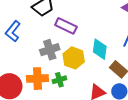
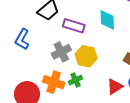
cyan diamond: (100, 49) -> (107, 20), moved
orange cross: (37, 79) -> (54, 82), turned 30

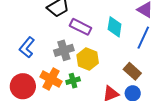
blue L-shape: (22, 39) -> (27, 47), moved

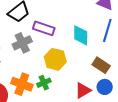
cyan diamond: (115, 27) -> (81, 35), moved
gray cross: (64, 50) -> (22, 43), moved

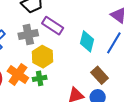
yellow hexagon: (55, 59) -> (43, 57), moved

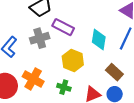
yellow hexagon: (43, 57) -> (73, 60), moved
green cross: (40, 78) -> (64, 87), moved, turned 32

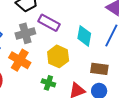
brown rectangle: (114, 72) -> (99, 69), turned -36
orange cross: (33, 79) -> (20, 60), moved

